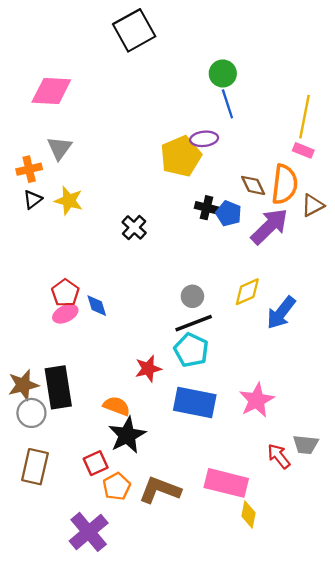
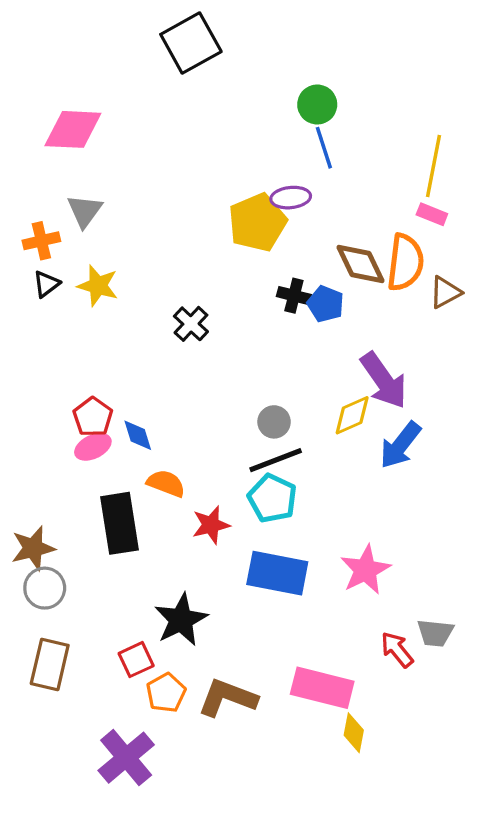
brown diamond: (253, 185) -> (360, 264), size x1.4
purple arrow: (269, 226) -> (384, 380), moved, turned 99
black rectangle: (58, 387) -> (119, 523), moved
orange semicircle: (117, 406) -> (166, 483), moved

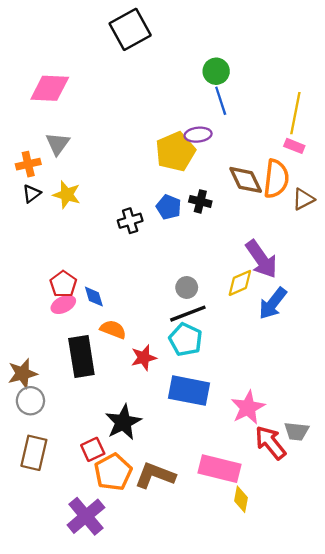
blue pentagon: (326, 304) -> (169, 207), moved
black cross: (191, 324) -> (130, 221), turned 30
pink star: (365, 570) -> (248, 408), moved
red arrow: (397, 650) -> (270, 443), size x1.4
orange pentagon: (166, 693) -> (113, 472), size x1.4

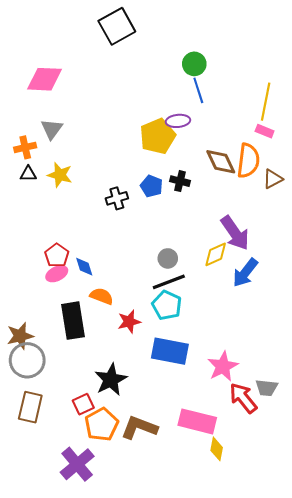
black triangle: (32, 194) -> (28, 174), turned 36
gray circle: (30, 401) -> (27, 360), size x1.4

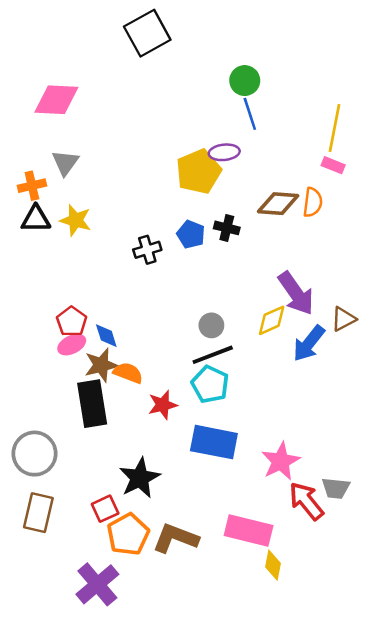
orange semicircle: (248, 161) -> (313, 202), size x0.7
brown diamond: (221, 162) -> (278, 204), turned -60
black triangle: (28, 174) -> (36, 219), size x1.4
brown triangle: (273, 179) -> (343, 319), moved
brown star: (20, 336) -> (101, 365), moved

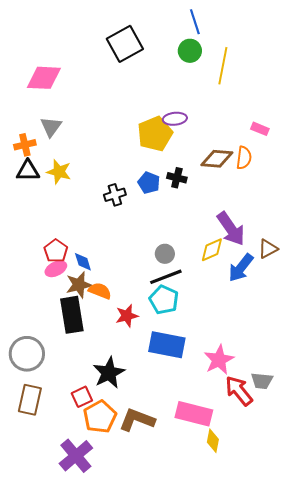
black square: (147, 33) -> (125, 44), moved
green circle: (245, 81) -> (190, 51), moved
blue line: (250, 114) -> (195, 22), moved
yellow line: (334, 128) -> (223, 66), moved

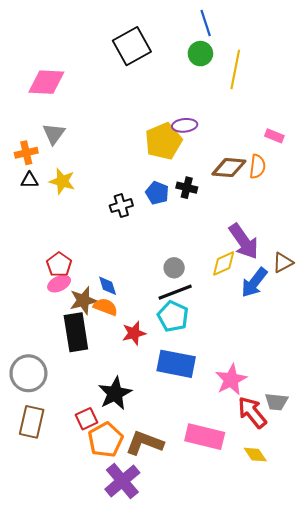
black triangle: (28, 171) -> (29, 180), size x0.7
blue diamond: (83, 262) -> (108, 286), moved
yellow diamond: (213, 441) -> (255, 455), moved, turned -45
purple cross: (76, 456) -> (122, 481), moved

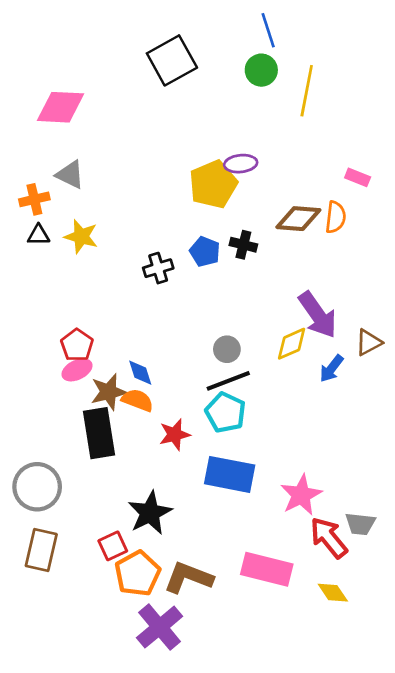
gray triangle: (54, 134) -> (70, 175), turned -40
blue arrow: (254, 283) -> (331, 369), size x0.7

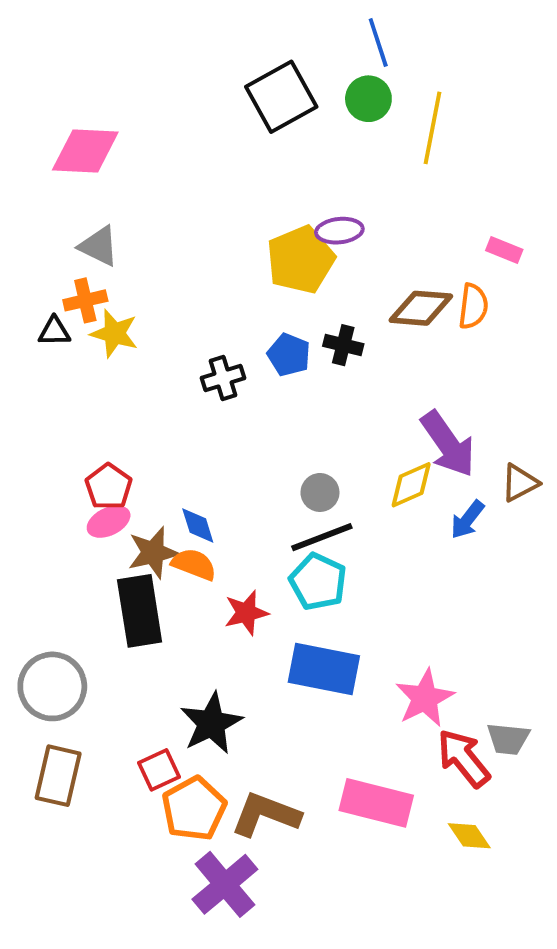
black square: (172, 60) -> (281, 97), moved
orange cross: (34, 199) -> (85, 300), moved

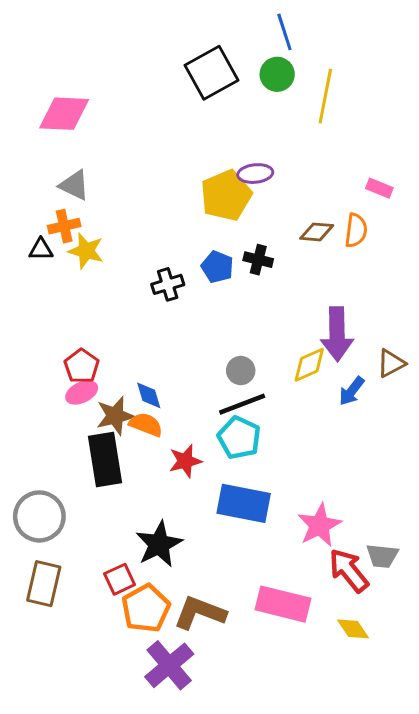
brown diamond: (421, 308) -> (317, 232), size x0.7
purple arrow: (448, 444) -> (337, 334), turned 34

